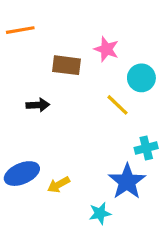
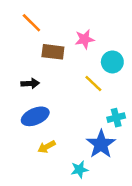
orange line: (20, 30) -> (31, 23), moved, turned 55
pink star: (106, 49) -> (85, 39), turned -30
blue ellipse: (22, 174) -> (35, 116), moved

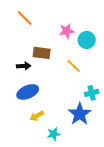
brown rectangle: (53, 52) -> (42, 53), moved
cyan circle: (112, 62) -> (87, 40), moved
cyan star: (79, 169) -> (54, 134), moved

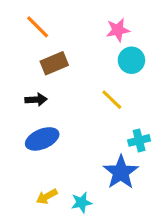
pink star: (67, 31) -> (118, 30), moved
brown rectangle: (42, 53) -> (54, 63), moved, turned -30
yellow arrow: (37, 116) -> (47, 196), moved

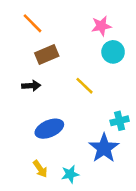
yellow line: (112, 100) -> (84, 86), moved
blue ellipse: (42, 139) -> (49, 129), moved
yellow arrow: (47, 196) -> (40, 169), turned -96

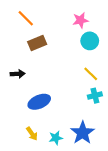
black arrow: (31, 86) -> (18, 74), moved
yellow line: (84, 86) -> (91, 74), moved
blue star: (104, 148) -> (83, 133), moved

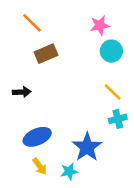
blue ellipse: (39, 102) -> (37, 137), moved
blue star: (83, 133) -> (87, 147), moved

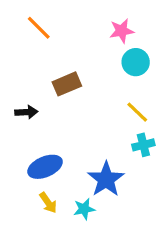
brown rectangle: (46, 54) -> (67, 84), moved

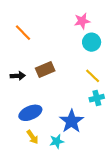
orange line: (39, 28) -> (23, 33), moved
brown rectangle: (67, 84) -> (45, 70), moved

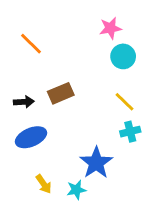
blue ellipse: (30, 113) -> (31, 137), moved

